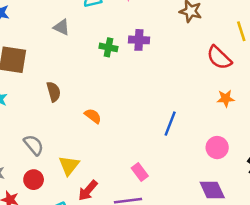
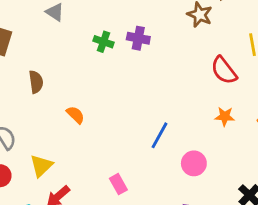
pink circle: (217, 148) -> (194, 163), moved

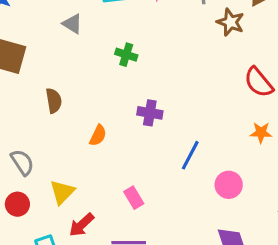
purple cross: (138, 38) -> (150, 113), moved
orange semicircle: (76, 115) -> (98, 135), turned 72
pink rectangle: (118, 184) -> (134, 198), moved

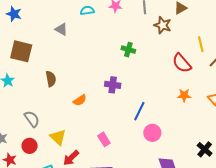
green cross: (126, 55) -> (128, 50), moved
orange semicircle: (98, 135) -> (80, 100), turned 32
pink circle: (229, 185) -> (152, 133), moved
yellow triangle: (62, 192) -> (58, 137), turned -30

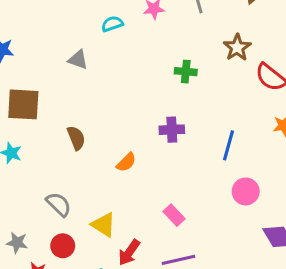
brown star: (163, 25) -> (237, 48), moved, turned 30
blue line: (139, 111) -> (229, 145), moved

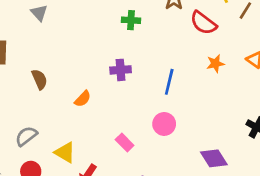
gray triangle: (78, 60) -> (39, 13), turned 30
pink circle: (246, 191) -> (164, 124), moved
gray semicircle: (59, 204) -> (26, 136), turned -80

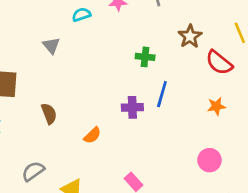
orange star: (215, 64) -> (216, 106), moved
blue line: (169, 82) -> (162, 94), moved
pink circle: (164, 124) -> (209, 160), moved

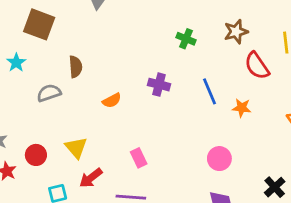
blue line: (162, 94) -> (209, 91), moved, turned -55
gray semicircle: (33, 171) -> (49, 93), moved

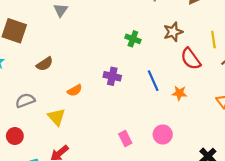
brown semicircle: (76, 67) -> (45, 64), turned 63
gray semicircle: (49, 93) -> (25, 100), moved
yellow triangle: (76, 148) -> (57, 117), moved
pink rectangle: (139, 158) -> (125, 138), moved

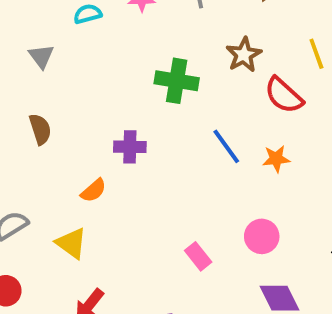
green cross: (133, 39) -> (177, 81), size x1.5
brown semicircle: (45, 64) -> (40, 129), moved, turned -63
purple cross: (112, 76) -> (130, 147), moved

